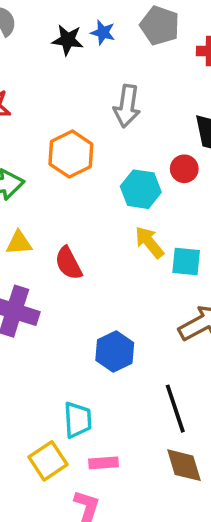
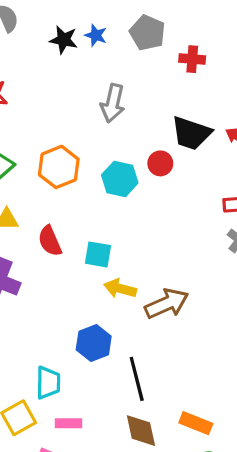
orange hexagon: (71, 154) -> (59, 167), moved
yellow arrow: (149, 242) -> (120, 289), moved, turned -40
cyan square: (186, 262) -> (98, 254), moved
blue hexagon: (115, 351) -> (94, 343), moved

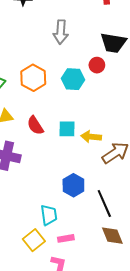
yellow arrow: (120, 289) -> (91, 137), moved

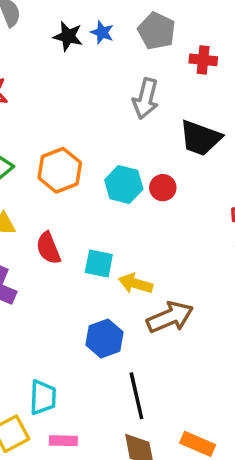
gray arrow: (61, 32) -> (146, 99), moved
red circle: (97, 65) -> (163, 188), moved
blue hexagon: (73, 185) -> (105, 338), moved

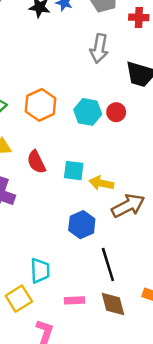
pink rectangle: (63, 441) -> (75, 300), moved

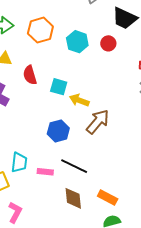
red circle: (116, 112) -> (108, 43), moved
brown arrow: (128, 206) -> (98, 122), turned -32
black line: (108, 265) -> (74, 166), turned -56
pink rectangle: (75, 300) -> (45, 172), moved

